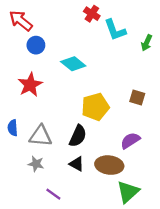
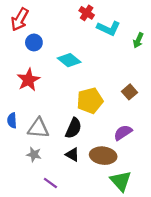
red arrow: (21, 21) -> (20, 19), turned -100
cyan L-shape: (115, 30) -> (109, 28), turned -45
brown square: (137, 98) -> (129, 92), turned 32
green triangle: (128, 192) -> (121, 181), turned -30

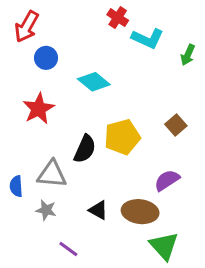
blue semicircle: (12, 120) -> (16, 186), moved
black semicircle: (73, 128) -> (85, 149), moved

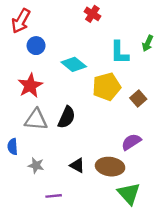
cyan L-shape: (148, 38) -> (119, 53), moved, turned 65
yellow pentagon: (122, 137) -> (107, 87), moved
gray triangle: (52, 174) -> (36, 120), moved
purple line: (68, 249) -> (54, 196), turned -42

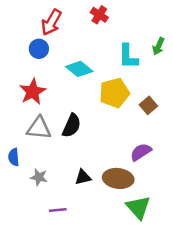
red arrow: (21, 21) -> (51, 22), moved
black triangle: (77, 165) -> (83, 177), turned -42

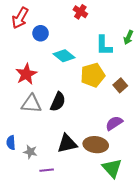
red arrow: (51, 22) -> (20, 18), moved
blue circle: (39, 49) -> (41, 33), moved
blue semicircle: (14, 157) -> (11, 143), moved
gray star: (39, 177) -> (30, 152), moved
black triangle: (83, 177) -> (67, 144), size x1.5

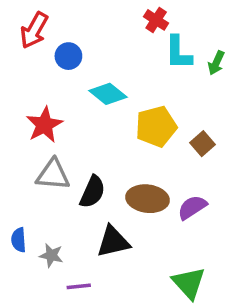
red cross: (80, 12) -> (156, 20), moved
cyan L-shape: (104, 46) -> (178, 53), moved
black semicircle: (58, 102) -> (93, 192), moved
brown ellipse: (96, 145) -> (147, 199), moved

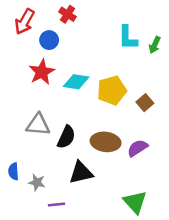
red cross: (156, 20) -> (68, 14), moved
cyan diamond: (108, 94) -> (76, 82), moved, turned -30
red star: (44, 125) -> (42, 72), moved

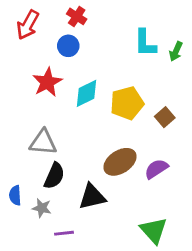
blue circle: (49, 40) -> (68, 46), moved
cyan diamond: (76, 82) -> (86, 93), turned -35
black semicircle: (66, 137) -> (54, 176), moved
brown ellipse: (106, 142) -> (120, 162), turned -40

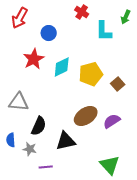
red cross: (77, 16) -> (82, 12), moved
green arrow: (176, 51) -> (126, 17), moved
gray triangle: (43, 142) -> (19, 102), moved

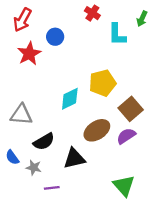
red star: (34, 59) -> (29, 54), moved
cyan diamond: (62, 67) -> (70, 99), moved
brown square: (118, 84) -> (131, 109), moved, size x1.5
black semicircle: (39, 126) -> (44, 142), turned 36
blue semicircle: (11, 140) -> (12, 157), turned -32

